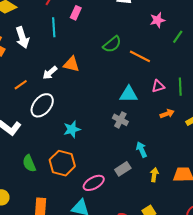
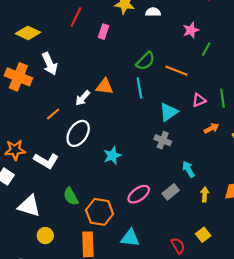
cyan line: (54, 27) -> (139, 88), moved
green line: (178, 37) -> (206, 49), moved
cyan triangle: (129, 94) -> (169, 112), turned -30
orange hexagon: (62, 163) -> (100, 212), moved
pink ellipse: (94, 183) -> (139, 194), moved

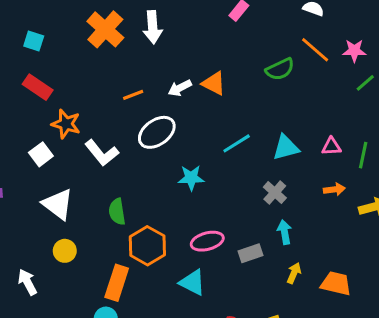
orange line: (176, 71) -> (315, 50), moved
cyan line: (139, 88) -> (237, 143), moved, turned 48
gray cross: (163, 140) -> (275, 193), moved
cyan triangle: (130, 238) -> (192, 282), moved

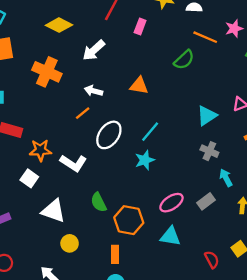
white arrow: (153, 27) -> (94, 50), moved, turned 70
white arrow: (180, 88) -> (93, 91), moved, turned 60
cyan line: (237, 143) -> (150, 132), moved
orange rectangle: (117, 283) -> (115, 254), size x0.7

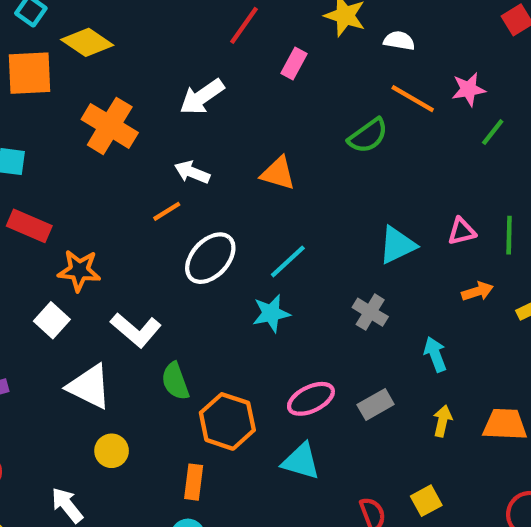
yellow diamond: (59, 25) -> (87, 42), moved
gray cross: (209, 151) -> (370, 312), moved
white L-shape: (73, 163) -> (136, 330), moved
cyan arrow: (226, 178) -> (435, 354), moved

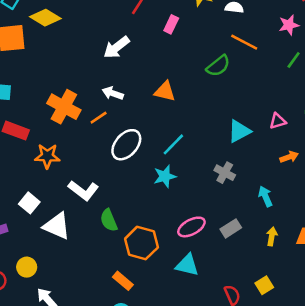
pink star: (469, 89) -> (289, 25), moved
orange cross: (110, 126) -> (64, 107), moved
white square: (52, 320) -> (29, 203), moved
yellow circle: (112, 451) -> (27, 267), moved
orange rectangle: (194, 482) -> (123, 281), turned -54

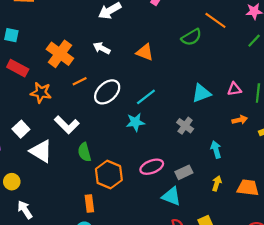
orange line: (99, 118) -> (80, 81), moved
cyan triangle: (187, 265) -> (171, 196), moved
orange rectangle: (123, 281) -> (89, 203), turned 35

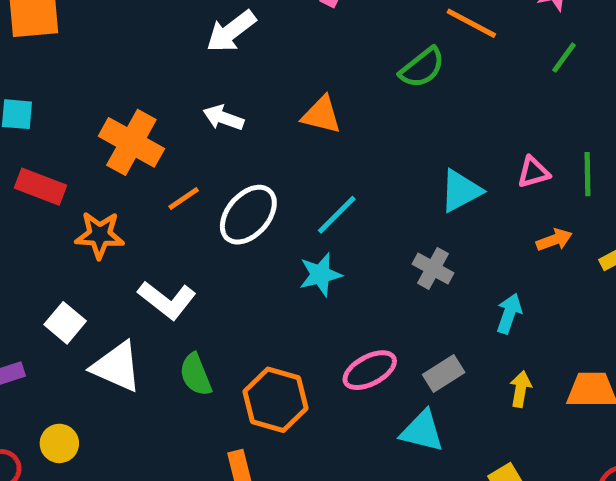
cyan arrow: (216, 150) -> (509, 313), turned 42
green semicircle: (84, 152) -> (196, 375), moved

